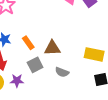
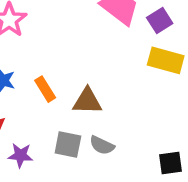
yellow rectangle: (94, 54) -> (166, 60), moved
gray square: (35, 65) -> (68, 145), moved, turned 35

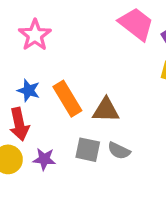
orange rectangle: (45, 89) -> (67, 99), size x1.5

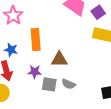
orange rectangle: (67, 99) -> (36, 39), moved, turned 30
purple star: (44, 159) -> (35, 72), moved

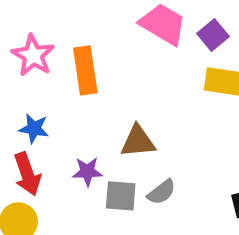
orange rectangle: (36, 39) -> (85, 70), moved
gray semicircle: (69, 84) -> (161, 192), turned -56

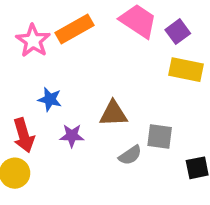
orange rectangle: (85, 70) -> (74, 29), moved, turned 66
blue star: (34, 129) -> (50, 99), moved
gray square: (121, 196) -> (160, 136), moved

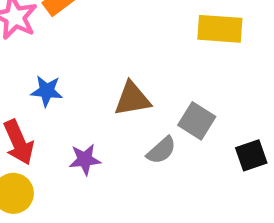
purple star: (72, 136) -> (85, 160), moved
gray square: (160, 136) -> (197, 121), turned 32

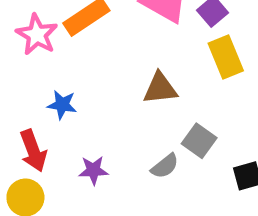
yellow rectangle: (220, 29) -> (226, 57), turned 60
brown triangle: (132, 99) -> (160, 88), moved

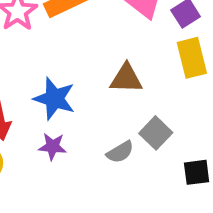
blue star: (62, 105) -> (54, 99), moved, size x1.5

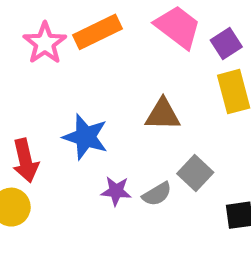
purple star: (53, 146) -> (116, 191), moved

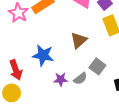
brown triangle: (163, 114) -> (79, 40), turned -36

